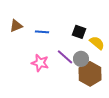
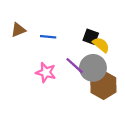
yellow semicircle: (97, 43) -> (101, 45), moved
gray circle: (81, 59) -> (93, 68), size x1.5

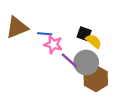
brown triangle: (18, 30) -> (17, 27), size x1.6
pink star: (46, 72) -> (53, 44), moved

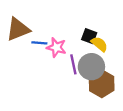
blue line: (45, 34) -> (39, 43), moved
purple line: (69, 60) -> (73, 64), turned 36

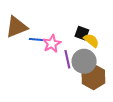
pink star: (56, 47) -> (52, 44), turned 30

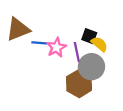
purple line: (67, 59) -> (77, 52), moved
brown hexagon: (93, 77) -> (79, 84), moved

